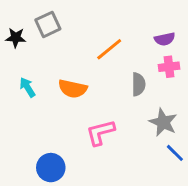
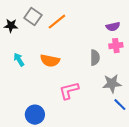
gray square: (48, 24) -> (33, 17), turned -30
orange line: (109, 49) -> (57, 22), moved
gray star: (163, 122) -> (112, 84), turned -30

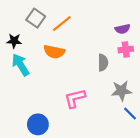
black star: (11, 26) -> (14, 41), moved
cyan arrow: (19, 60) -> (21, 65), size x1.5
orange semicircle: (50, 61) -> (54, 52), moved

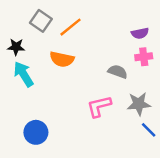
gray semicircle: (103, 63) -> (118, 72), turned -70
pink L-shape: (75, 98) -> (99, 106), moved
blue circle: (38, 124) -> (36, 132), moved

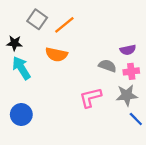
purple semicircle: (140, 33) -> (128, 50), moved
pink cross: (144, 57) -> (131, 71), moved
blue circle: (36, 132) -> (21, 115), moved

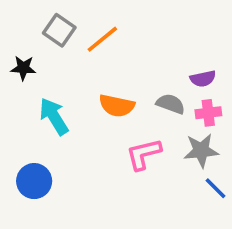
orange semicircle: (56, 54) -> (117, 106), moved
cyan arrow: (21, 68) -> (54, 116), moved

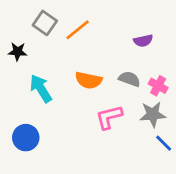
purple semicircle: (203, 79) -> (143, 41), moved
pink cross: (208, 113) -> (158, 86), turned 36

